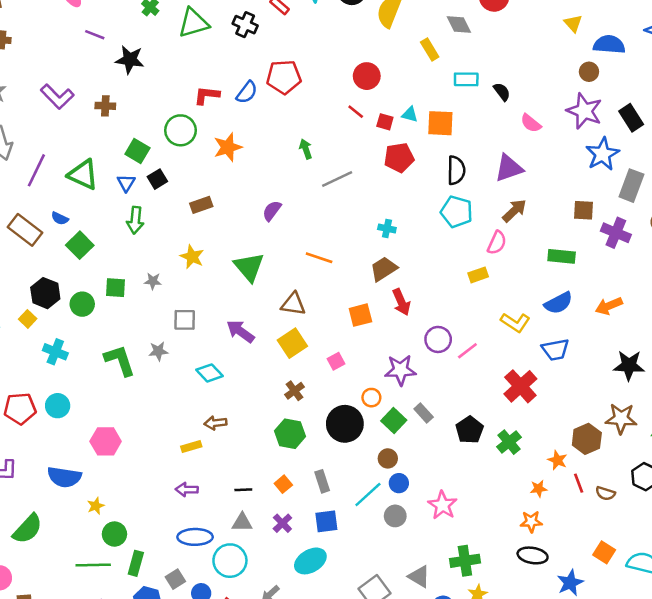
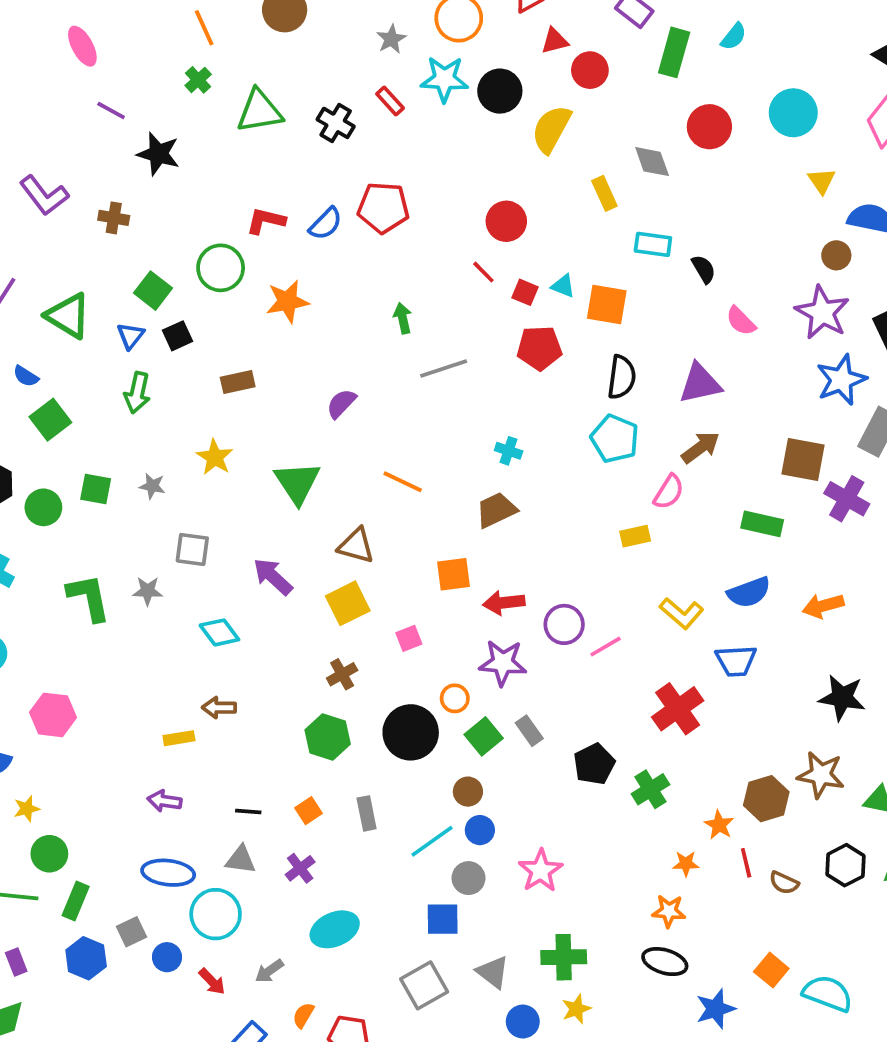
brown square: (583, 210) -> (803, 459), size x1.4
red arrow: (401, 302) -> (504, 603), moved, turned 100
blue square: (326, 521) -> (443, 919), moved

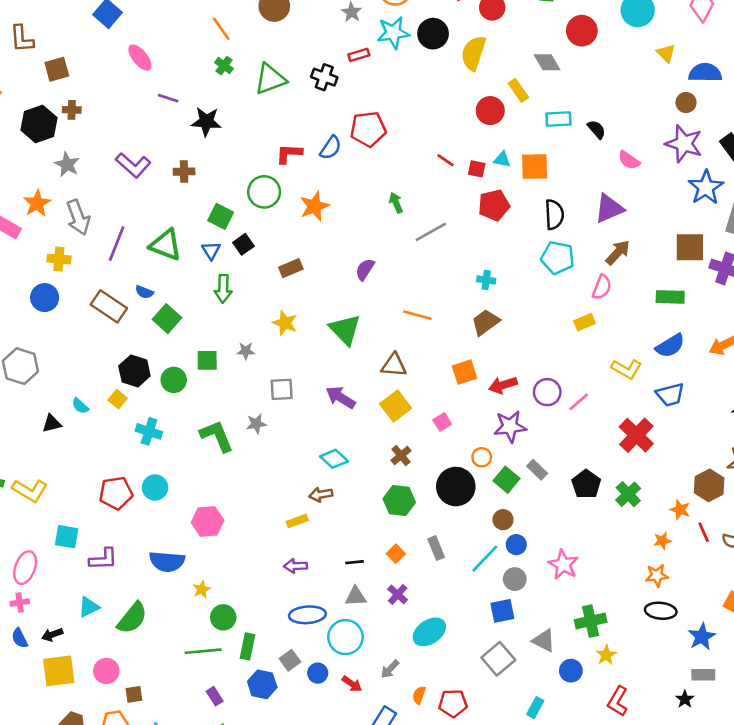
red rectangle: (390, 101) -> (359, 55), turned -54
red circle: (506, 221) -> (490, 111), moved
cyan diamond: (219, 632) -> (334, 459), moved

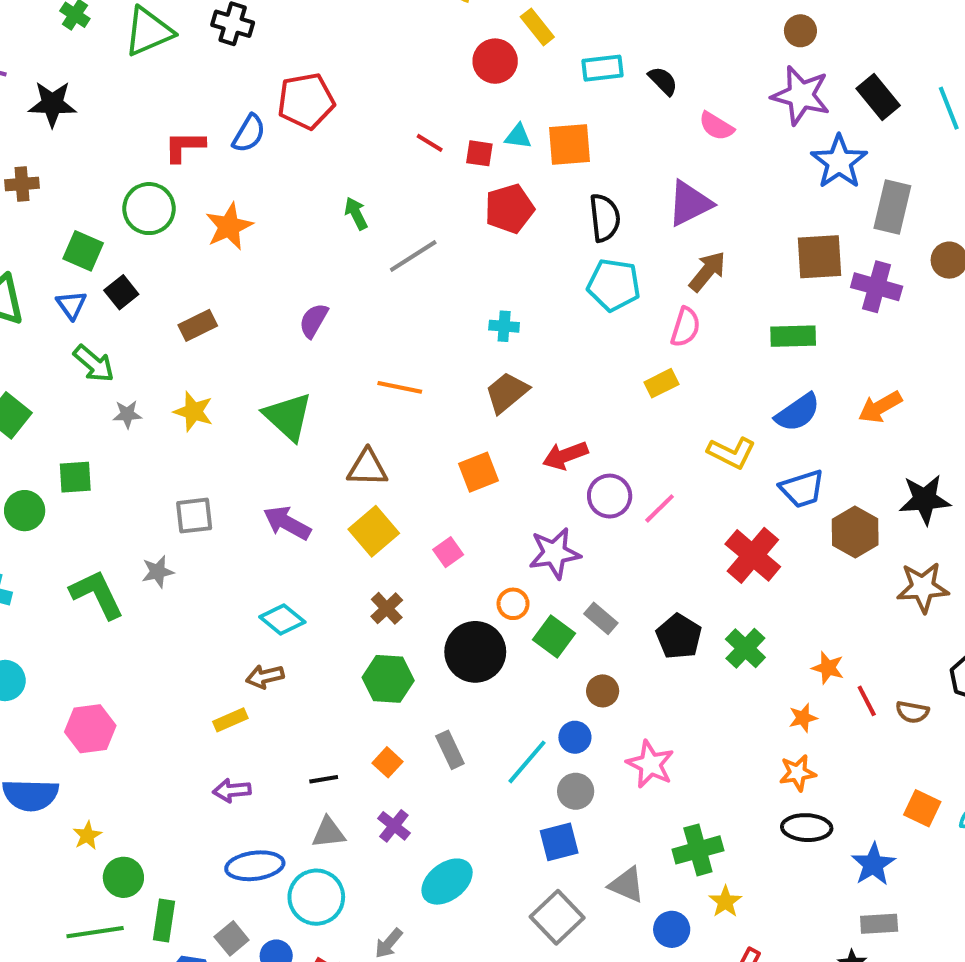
green arrow: (223, 289) -> (94, 364), turned -48
gray star: (246, 351) -> (127, 414), moved
red arrow: (503, 385) -> (565, 456), moved
brown hexagon: (709, 485) -> (855, 532), moved
brown circle: (503, 520) -> (603, 691), moved

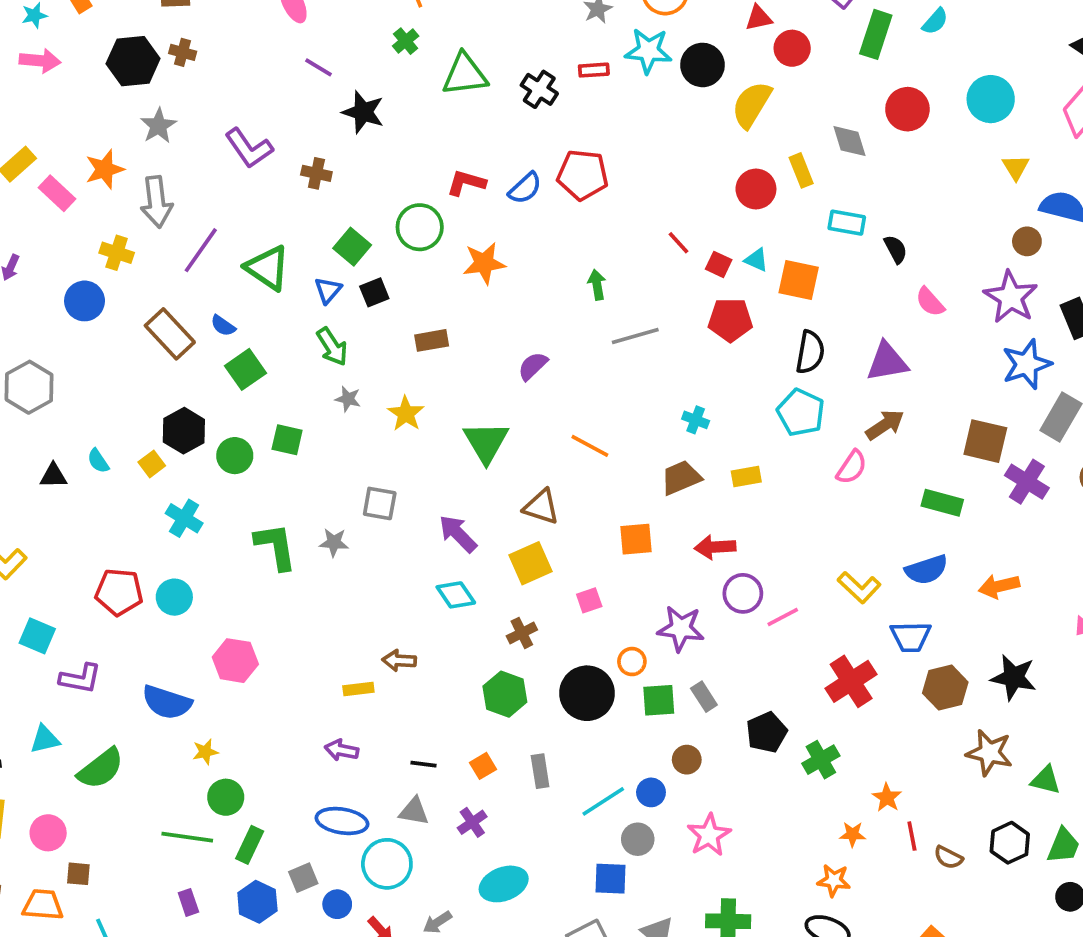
yellow rectangle: (662, 383) -> (746, 476), moved
cyan diamond: (282, 620) -> (456, 595), moved
green square: (554, 637) -> (659, 700), turned 33

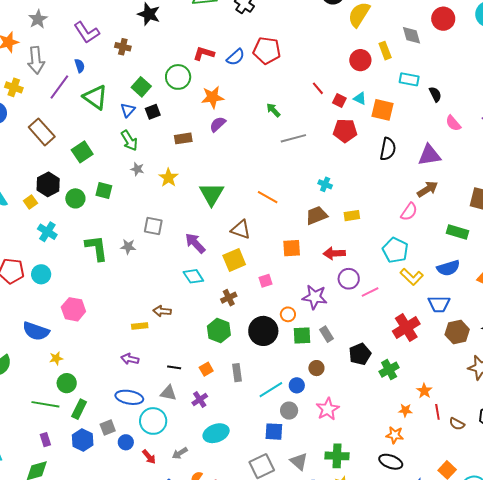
green arrow: (597, 285) -> (273, 110), turned -35
blue semicircle: (223, 326) -> (80, 66), moved, turned -144
purple semicircle: (533, 366) -> (218, 124), moved
cyan pentagon: (801, 412) -> (395, 250), moved

